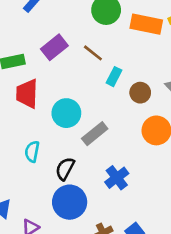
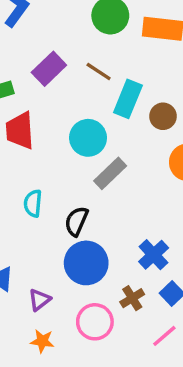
cyan rectangle: (114, 77) -> (128, 99), size x1.5
cyan circle: (66, 113) -> (88, 138), moved
blue cross: (117, 178) -> (154, 255), moved

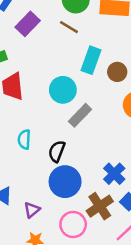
purple rectangle: (49, 69) -> (28, 24), moved
brown line: (99, 72) -> (69, 27), moved
brown cross: (132, 298) -> (100, 206), size x1.5

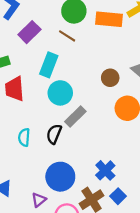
cyan rectangle: (91, 60) -> (49, 65), moved
black semicircle: (57, 151) -> (54, 134), moved
purple triangle: (32, 210) -> (39, 200), moved

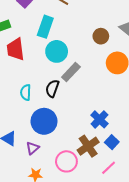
blue circle: (60, 177) -> (44, 121), moved
purple triangle: (39, 200) -> (33, 148), moved

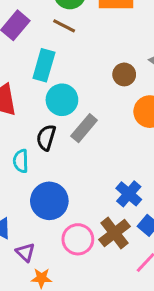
black semicircle: (52, 88) -> (46, 138), moved
purple triangle: (33, 148) -> (25, 252), moved, turned -32
pink circle: (66, 161) -> (78, 239), moved

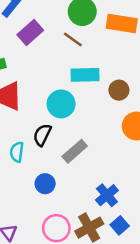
cyan rectangle: (44, 65) -> (85, 75), moved, turned 64
gray rectangle: (84, 128) -> (75, 151), moved
blue circle: (49, 201) -> (45, 184), moved, size x0.6

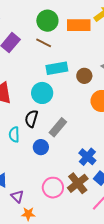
blue circle: (45, 184) -> (41, 147), moved

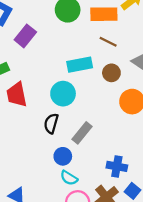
brown line: (44, 43) -> (108, 42), moved
cyan semicircle: (14, 134) -> (69, 178), moved, turned -56
blue cross: (87, 157) -> (117, 166), turned -30

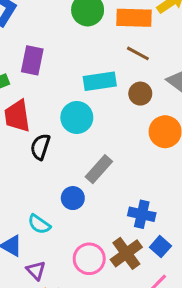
purple rectangle: (25, 36) -> (32, 60), moved, turned -30
black semicircle: (51, 123) -> (40, 147), moved
cyan semicircle: (69, 178) -> (39, 224), moved

